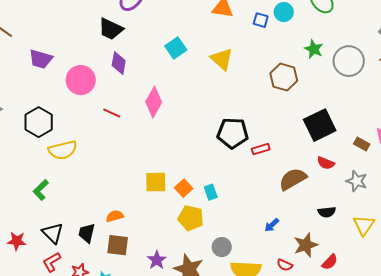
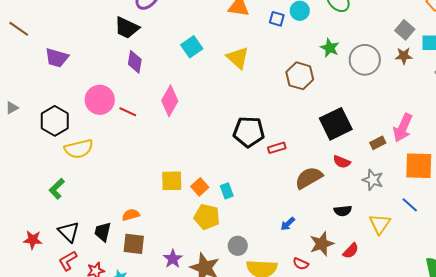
pink circle: (81, 80) -> (100, 100), moved
brown rectangle: (362, 144) -> (378, 143), turned -56
red semicircle: (330, 262) -> (351, 251), moved

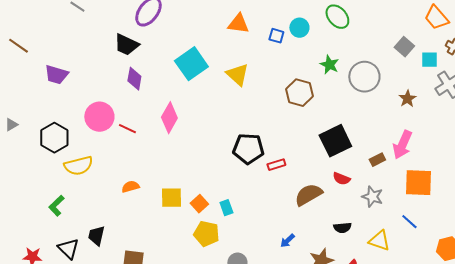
cyan square: (192, 47) -> (191, 64), size x1.5
brown star: (404, 56) -> (407, 99), moved, turned -30
orange semicircle: (131, 215) -> (130, 187), moved
yellow triangle: (380, 224) -> (379, 241), turned -45
black trapezoid: (103, 232) -> (96, 236), moved

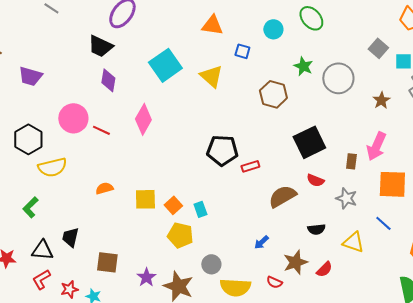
blue square: (276, 36) -> (242, 51), moved
brown rectangle: (377, 160) -> (351, 161), turned -56
black triangle: (68, 249) -> (42, 250), turned -40

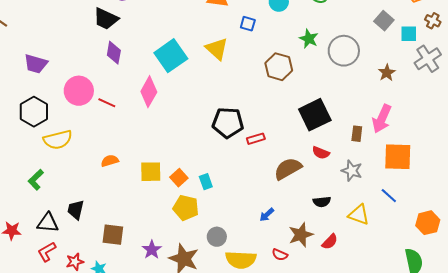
cyan square: (165, 65) -> (171, 56), moved
purple trapezoid: (30, 76) -> (36, 64), moved

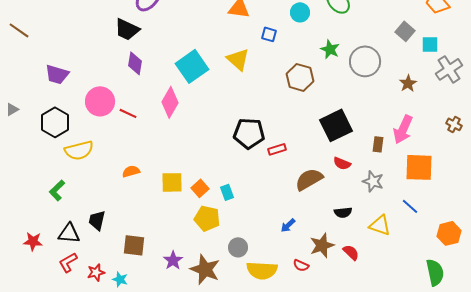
brown cross: (433, 21) -> (454, 124), moved
red semicircle: (330, 242) -> (351, 252), turned -90

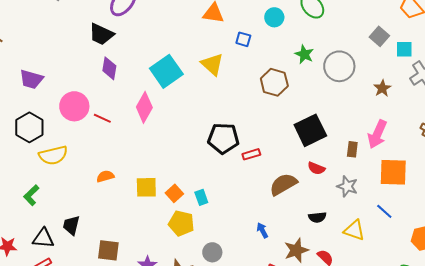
blue arrow: (288, 225) -> (262, 230), turned 105

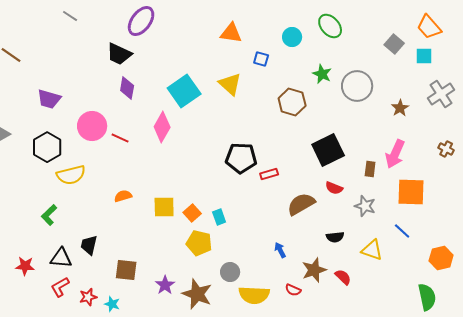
gray square: (379, 36) -> (394, 44), moved
cyan square: (404, 49) -> (424, 56), moved

